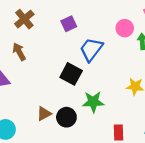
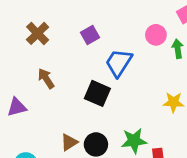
brown arrow: (19, 52) -> (46, 79), moved
green star: (93, 102) -> (134, 141), moved

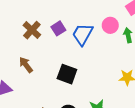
brown cross: (38, 33) -> (32, 30), moved
blue trapezoid: (119, 63) -> (83, 34), moved

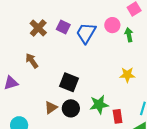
purple square: (58, 28) -> (63, 27), turned -32
black square: (67, 74) -> (69, 82), moved

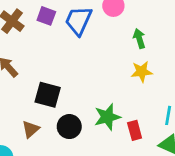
green arrow: (129, 35) -> (139, 39), moved
black square: (69, 82) -> (48, 95), moved
brown triangle: (51, 108) -> (31, 129), moved

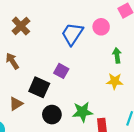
purple square: (46, 16) -> (61, 71), moved
brown triangle: (31, 129) -> (16, 104), moved

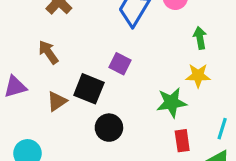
brown triangle: (16, 104) -> (57, 101), moved
green star: (83, 112) -> (172, 102), moved

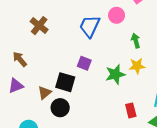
brown arrow: (48, 52) -> (20, 59), moved
green star: (172, 102) -> (115, 74), moved
black circle: (109, 128) -> (60, 108), moved

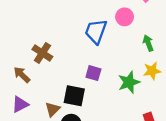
brown cross: (39, 26) -> (42, 53), moved

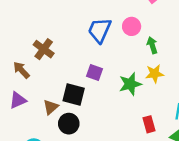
pink circle: (125, 17) -> (132, 26), moved

